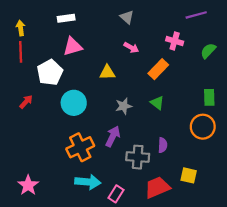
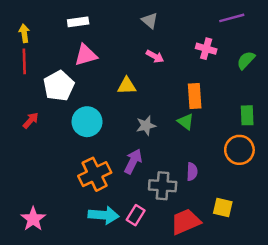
orange rectangle: (158, 69) -> (195, 96), moved, turned -48
pink rectangle: (116, 194) -> (136, 215), moved

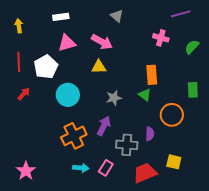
pink arrow: (155, 56) -> (102, 42), moved, size x1.5
red line: (24, 61) -> (19, 62), moved
orange circle: (239, 150) -> (172, 115), moved
cyan arrow: (104, 215) -> (81, 168), size x0.7

